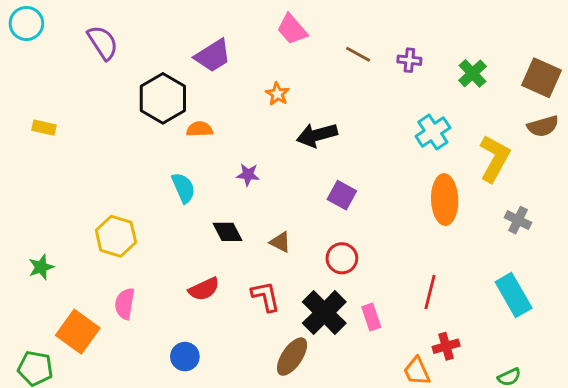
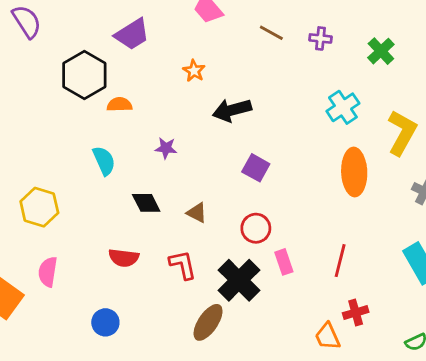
red semicircle: (204, 289) -> (124, 258), turned 32
pink rectangle: (371, 317) -> (284, 262), moved

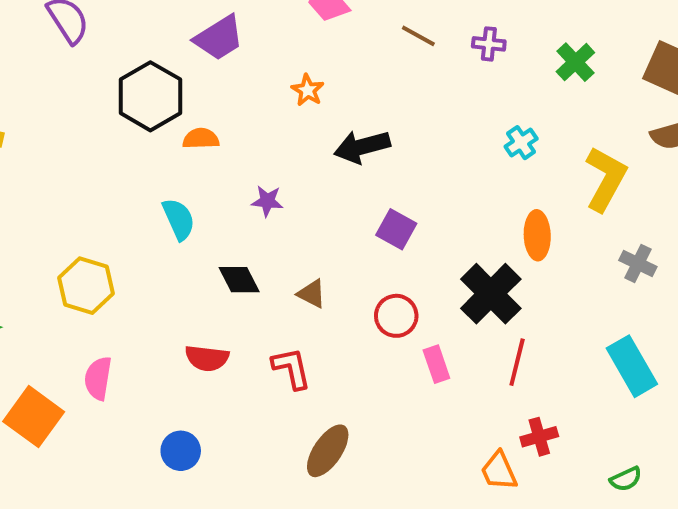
cyan cross: (343, 107) -> (521, 143), size x0.7
orange ellipse: (354, 172) -> (537, 235), size x0.7
black cross: (239, 280) -> (491, 294), moved

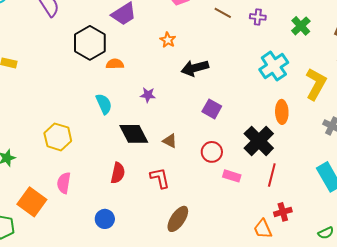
cyan cross: (521, 143) -> (274, 66), size x1.8
black diamond: (239, 280) -> (134, 134), size x1.4
red semicircle: (207, 358) -> (118, 173), turned -85
pink rectangle: (436, 364) -> (232, 176), turned -54

